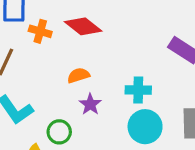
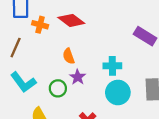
orange semicircle: (78, 75) -> (69, 56), turned -91
green circle: (59, 132) -> (58, 88), moved

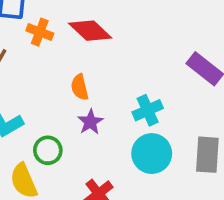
cyan cross: (112, 66) -> (148, 110), turned -30
green circle: (58, 88) -> (48, 150), moved

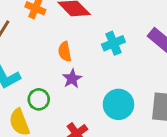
cyan cross: (148, 110) -> (113, 43), moved

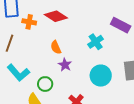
cyan cross: (113, 43) -> (96, 42), moved

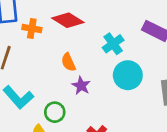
cyan cross: (96, 42) -> (113, 44), moved
cyan circle: (101, 76) -> (128, 75), moved

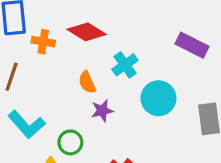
cyan cross: (113, 44) -> (125, 65), moved
purple star: (81, 86) -> (102, 111), turned 30

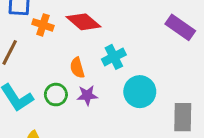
purple rectangle: (192, 45) -> (180, 27), moved
green circle: (70, 142) -> (56, 95), moved

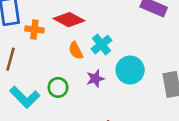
orange semicircle: (77, 68) -> (76, 51), moved
purple star: (87, 95) -> (95, 79), moved

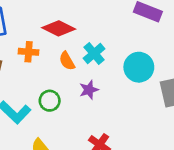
orange cross: (34, 29) -> (29, 52), moved
cyan circle: (130, 70) -> (139, 67), moved

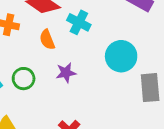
cyan cross: (94, 53) -> (79, 22), moved, turned -30

